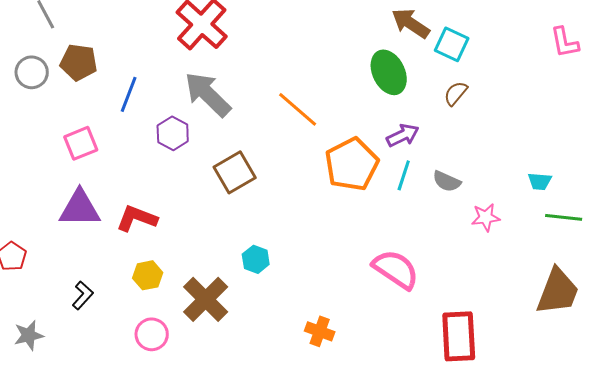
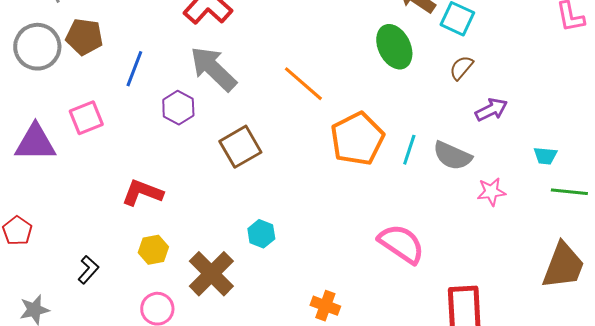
gray circle: (32, 72) -> (37, 47), size x1.4
purple arrow: (403, 135) -> (491, 110), moved
gray semicircle: (447, 181) -> (452, 156), size x1.4
purple triangle: (80, 208) -> (35, 143), moved

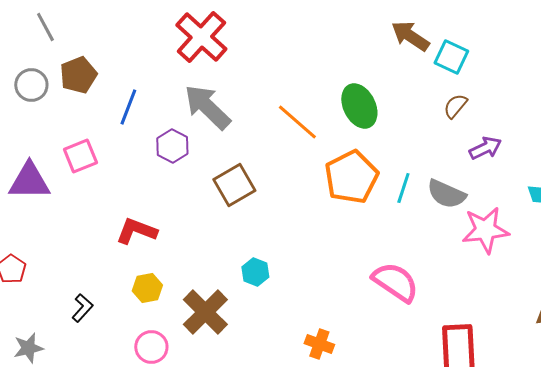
brown pentagon: (84, 37) -> (78, 75), turned -30
gray circle: (37, 47) -> (31, 85), size x0.7
green ellipse: (394, 47) -> (359, 106), moved
pink star: (491, 192) -> (485, 230), size x1.6

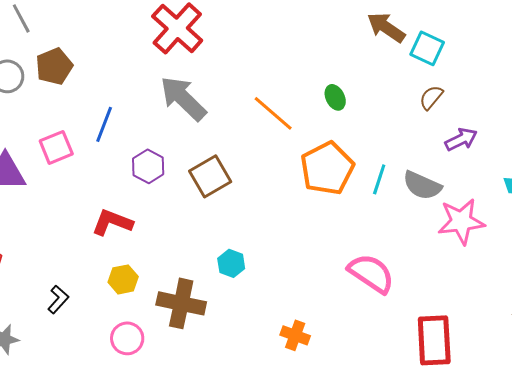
green ellipse: (359, 106) -> (335, 97), size x0.6
blue line: (128, 107) -> (104, 124), moved
purple hexagon: (172, 146) -> (148, 166), moved
brown cross: (205, 312) -> (181, 303), turned -33

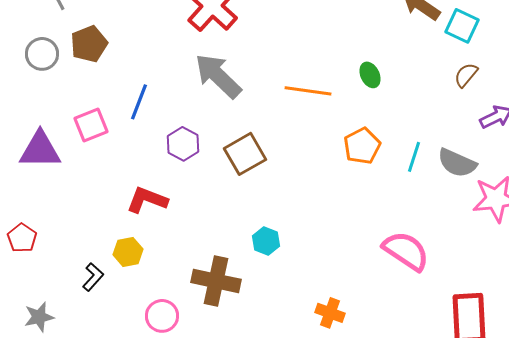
orange line: (273, 113) -> (308, 91), turned -33
orange pentagon: (327, 168) -> (362, 146), size x0.7
yellow hexagon: (123, 279) -> (128, 252), moved

